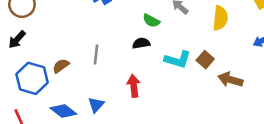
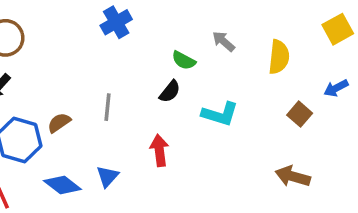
black semicircle: (141, 43) -> (170, 92), turned 138
brown square: (205, 60) -> (300, 114), moved
brown arrow: (230, 80) -> (293, 176), moved

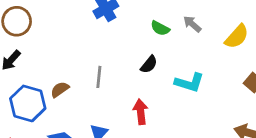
yellow semicircle: (279, 57) -> (237, 37), turned 36
green semicircle: (184, 60) -> (160, 28), moved

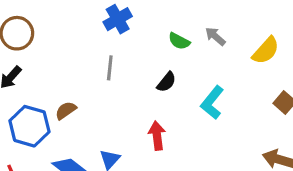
gray line: (99, 77) -> (110, 68), moved
cyan L-shape: (189, 83) -> (212, 103), turned 112

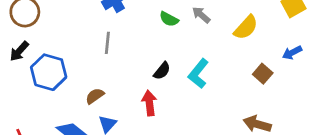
black semicircle: (166, 82) -> (162, 71), moved
brown semicircle: (66, 110) -> (95, 96), moved
blue hexagon: (29, 126) -> (49, 72), moved

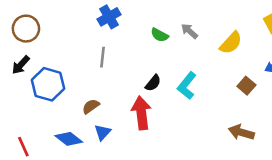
red arrow: (149, 103) -> (141, 113), size x1.4

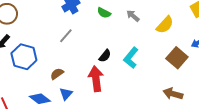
green semicircle: (160, 35) -> (104, 13), moved
gray line: (102, 57) -> (66, 36), turned 35
brown square: (246, 86) -> (177, 58), size x1.5

